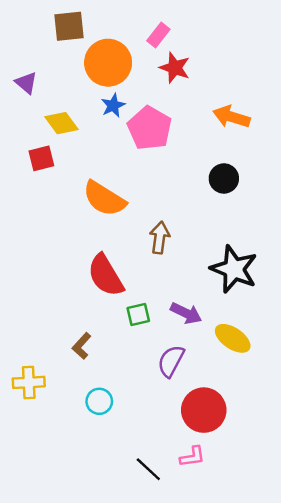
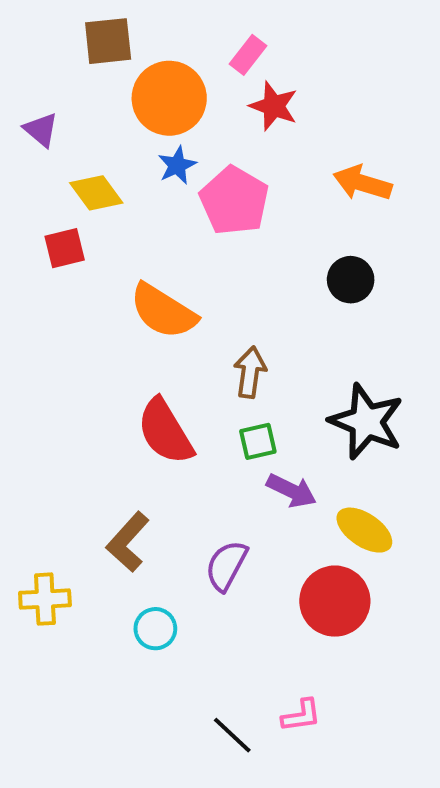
green square: (138, 314) -> (258, 441), moved
brown L-shape: (82, 346) -> (128, 542), size x1.4
purple semicircle: (171, 361) -> (226, 566), moved
red circle: (204, 410) -> (335, 601), moved

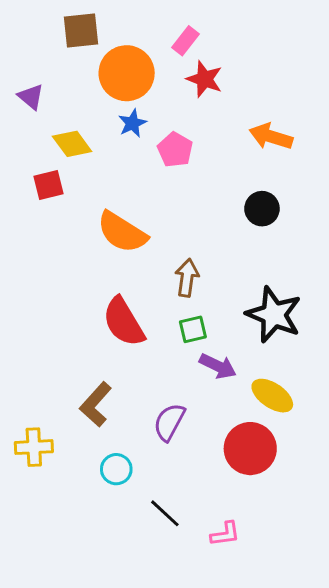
pink pentagon: (234, 201) -> (175, 150), size x0.7
black line: (232, 735) -> (165, 513), moved

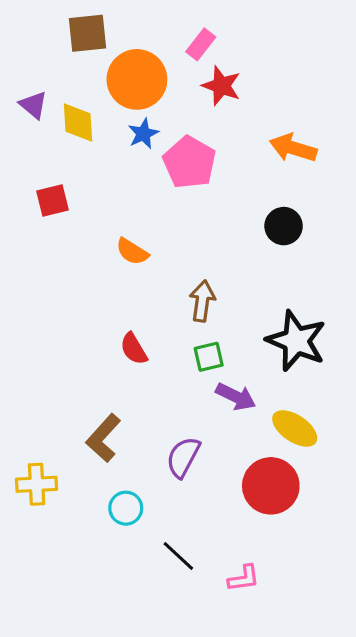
yellow diamond: (72, 144) -> (78, 122), moved, turned 33
pink pentagon: (175, 150) -> (190, 162), size x1.4
orange semicircle: (122, 232) -> (132, 252), size x0.6
red semicircle: (124, 322) -> (134, 349), size x0.6

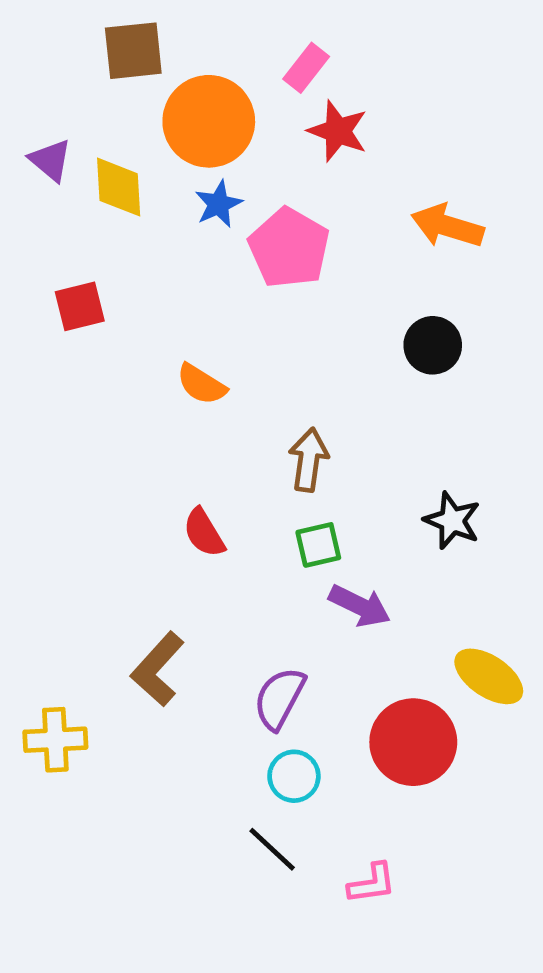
black star: (296, 341) -> (452, 521), size x0.6
yellow ellipse: (295, 428) -> (489, 676), moved
cyan circle: (126, 508) -> (294, 776), moved

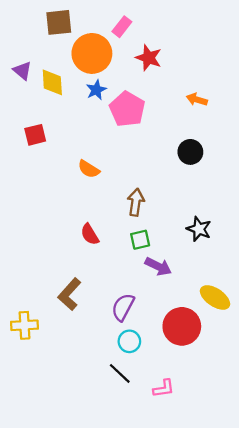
pink rectangle: (306, 68) -> (122, 27), moved
orange arrow: (447, 226) -> (197, 99), size x0.7

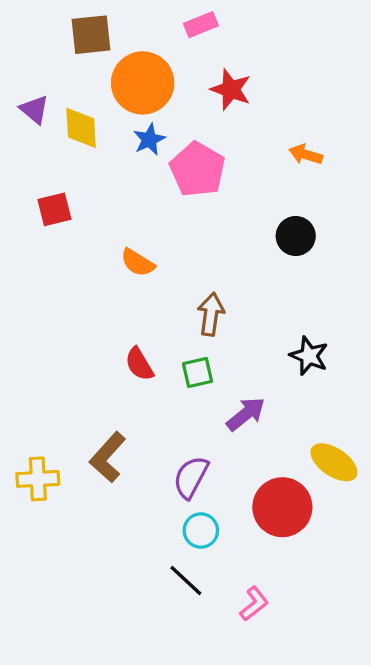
pink rectangle: (122, 27) -> (201, 25), moved, turned 30
green square: (140, 240) -> (198, 372), moved
purple arrow: (158, 266) -> (246, 414), turned -65
yellow cross: (24, 325) -> (38, 479), moved
pink L-shape: (164, 388) -> (254, 604), turned -30

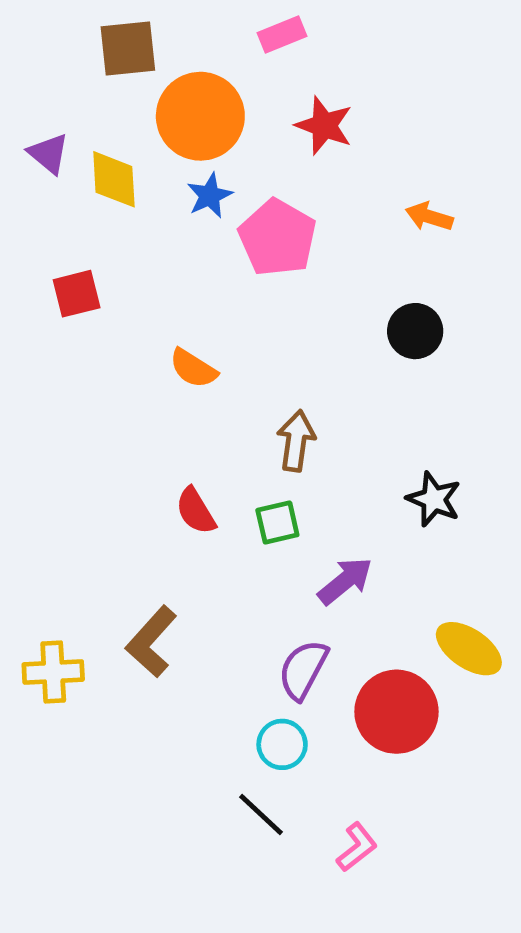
purple semicircle: (191, 477) -> (303, 670), moved

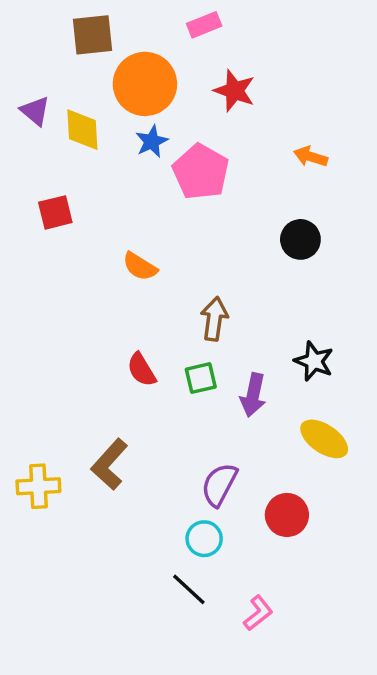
purple arrow: (345, 581) -> (253, 395), moved, turned 141
yellow ellipse: (469, 649) -> (324, 439), moved
red circle: (396, 712) -> (287, 515), size x0.7

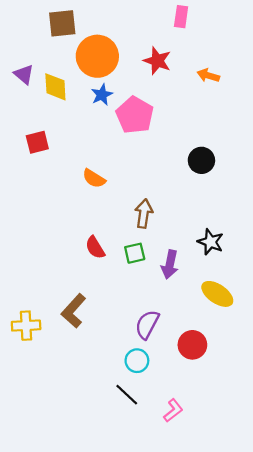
pink rectangle: (204, 25) -> (181, 17), moved, turned -60
orange arrow: (311, 157) -> (208, 75), moved

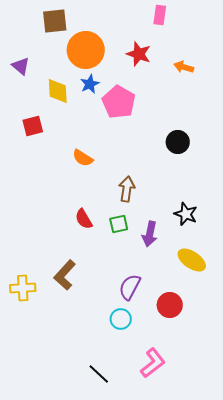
yellow diamond: (55, 87) -> (58, 91), moved
black line: (127, 395) -> (99, 374), moved
pink L-shape: (173, 410) -> (153, 363), size x1.4

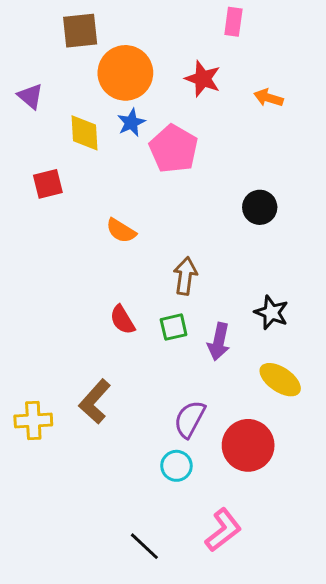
red circle: (170, 305) -> (248, 445), size x1.4

